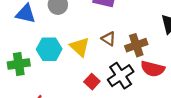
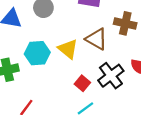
brown triangle: (109, 39) -> (97, 39), size x1.5
brown cross: (136, 45) -> (125, 23), moved, turned 35

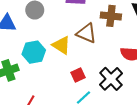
black cross: (111, 76) -> (111, 79), moved
red square: (82, 83) -> (78, 75), turned 32

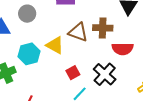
brown cross: (111, 16) -> (103, 28), moved

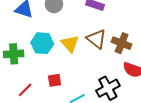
red square: (73, 73) -> (55, 80), moved

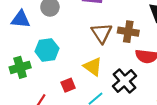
brown triangle: (97, 39) -> (102, 33), turned 30
yellow triangle: (70, 44) -> (93, 67), moved

